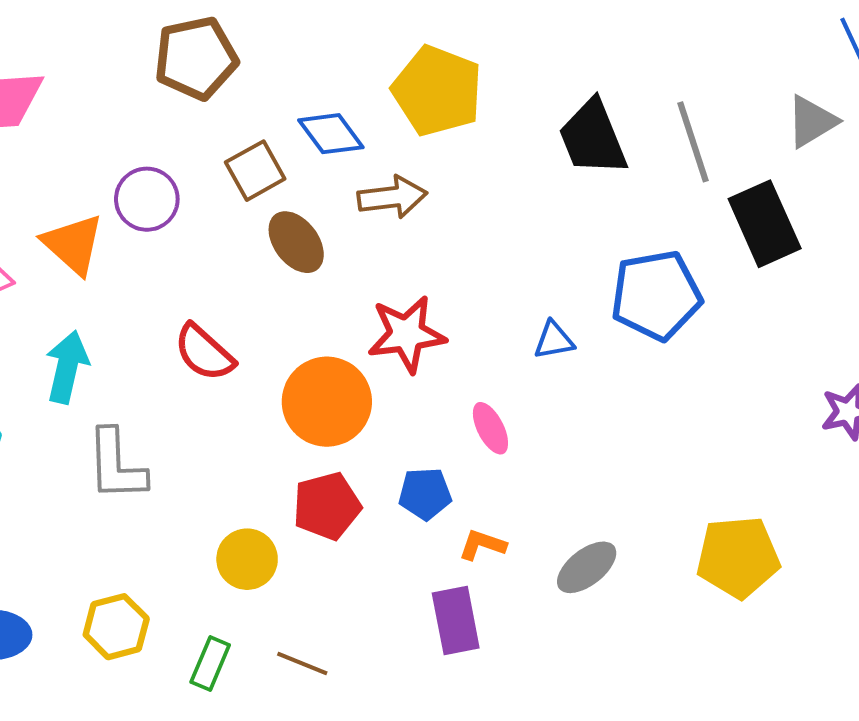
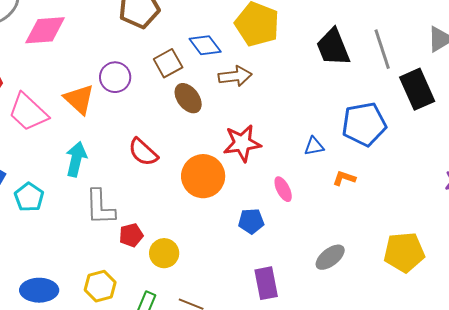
red pentagon: (327, 506) -> (131, 235), moved, size x0.7
orange L-shape: (482, 545) -> (344, 178), moved

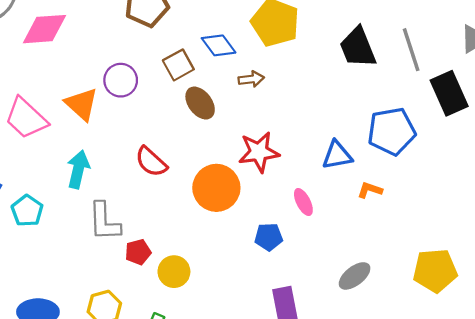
brown arrow: (235, 76) -> (251, 79), size x0.7
blue triangle: (314, 146) -> (337, 155), size x1.4

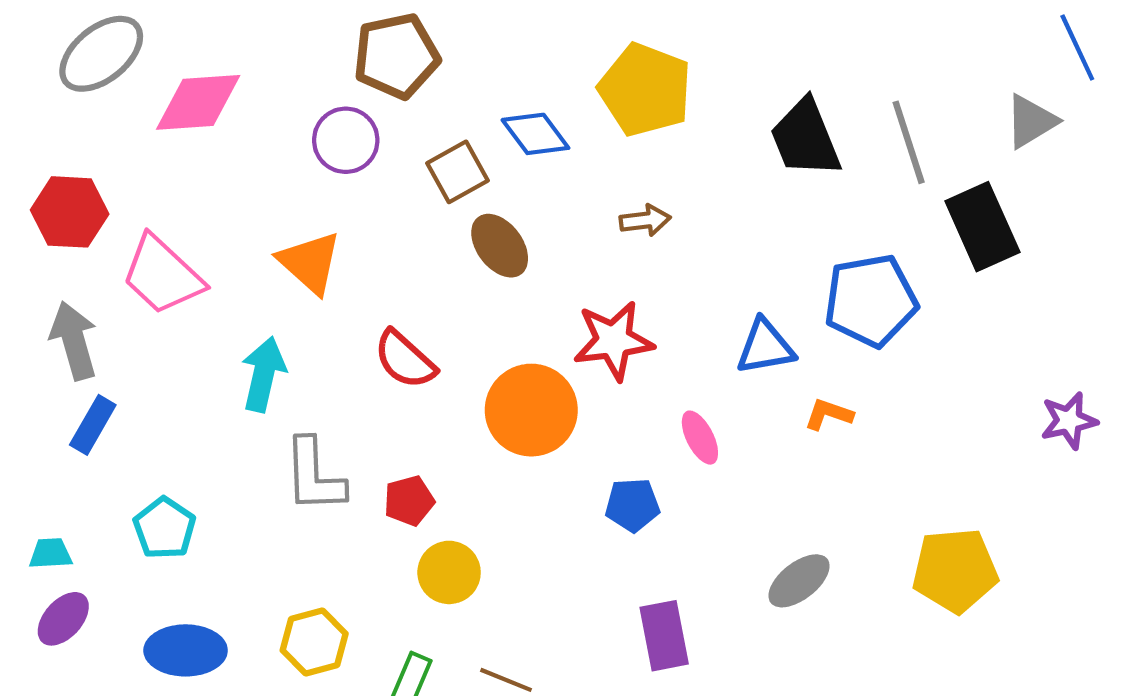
brown arrow: (251, 79) -> (645, 220), moved
purple circle: (121, 80) -> (346, 140), moved
orange triangle: (81, 104) -> (310, 263), moved
cyan pentagon: (27, 211) -> (164, 528), moved
red pentagon: (138, 252) -> (409, 501), moved

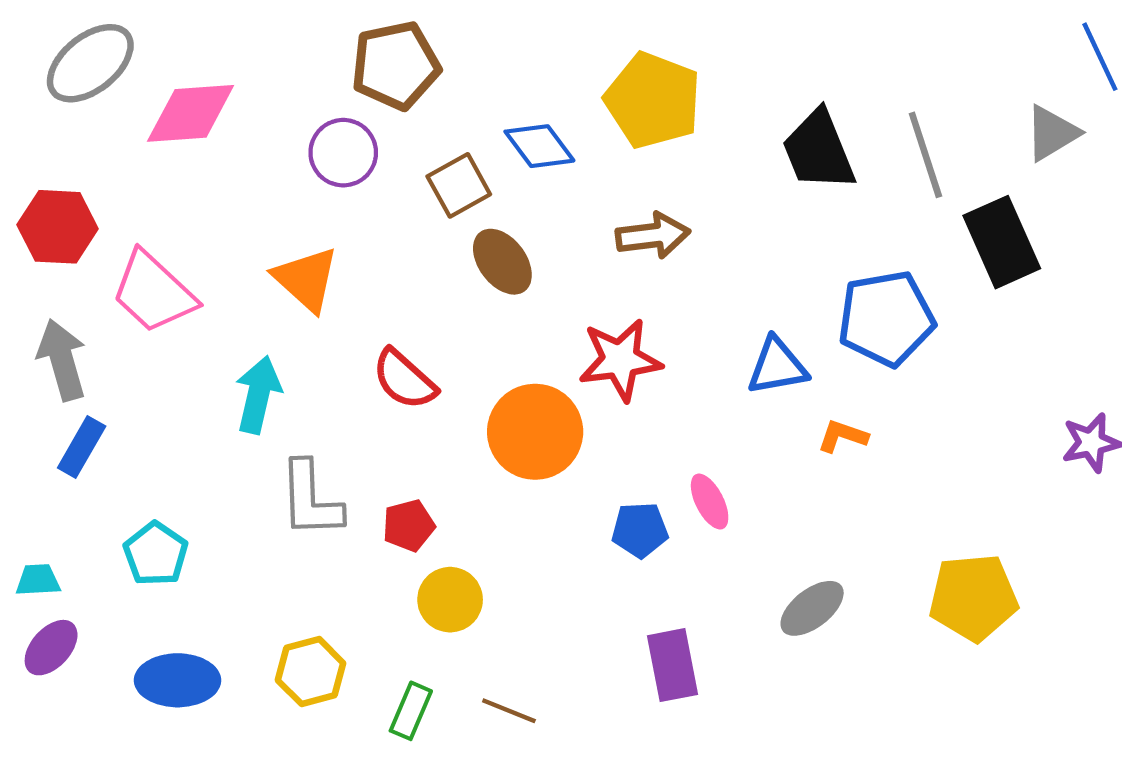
brown arrow: (645, 220) -> (653, 235), size x1.4
pink ellipse: (700, 438) -> (710, 502), moved

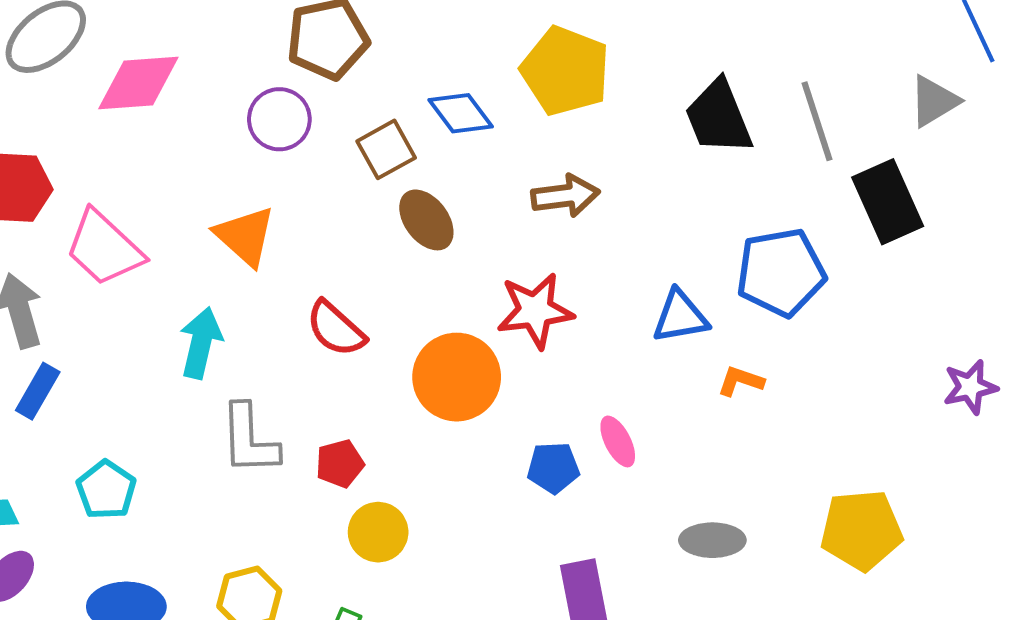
gray ellipse: (812, 608) -> (712, 540), turned 38

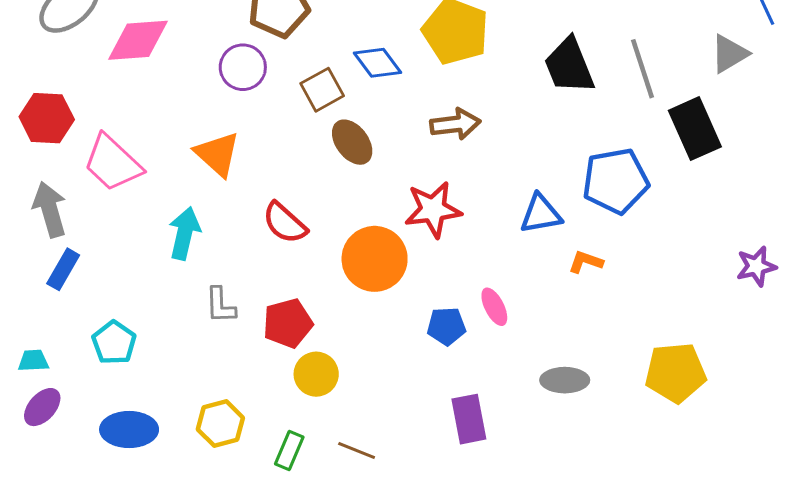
gray L-shape: (249, 439) -> (220, 305), size x0.7
red pentagon: (340, 464) -> (288, 323), size x1.4

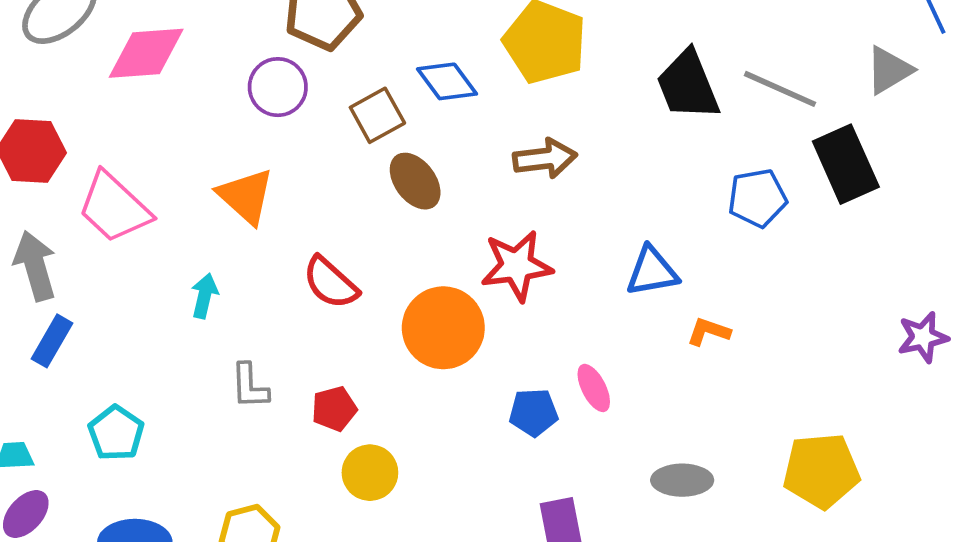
gray line: (643, 69) -> (780, 89), turned -48
blue pentagon: (616, 181) -> (757, 198), moved, size x0.7
cyan arrow: (184, 233) -> (204, 296), size x0.7
red pentagon: (288, 323) -> (334, 409), size x0.7

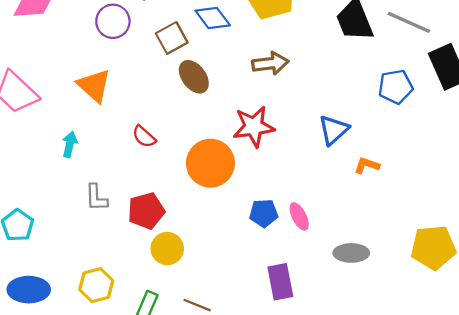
blue triangle: (652, 271) -> (334, 130), turned -32
red semicircle: (330, 283) -> (144, 137), size x0.7
pink ellipse: (594, 388) -> (299, 216), moved
red pentagon: (334, 409) -> (146, 211), size x1.4

